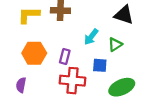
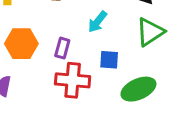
green triangle: (115, 44) -> (150, 32), moved, size x1.5

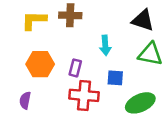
cyan arrow: (97, 22) -> (105, 45), turned -42
green triangle: (150, 32) -> (150, 54), turned 44

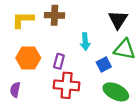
black triangle: (143, 20) -> (118, 20), turned 45
blue square: (115, 78) -> (104, 65), moved, turned -32
green ellipse: (140, 103) -> (116, 92), turned 50

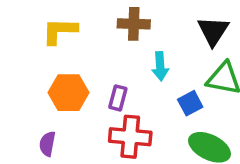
brown cross: (55, 15) -> (134, 24), moved

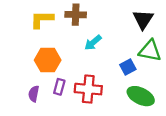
brown cross: (134, 24) -> (76, 15), moved
cyan arrow: (160, 66) -> (93, 43), moved, turned 54
purple rectangle: (118, 98) -> (59, 87), moved

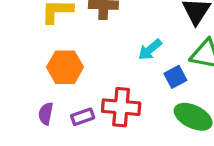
cyan arrow: (93, 43) -> (150, 50), moved
purple rectangle: (59, 87) -> (83, 117), moved, turned 56

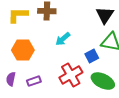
cyan arrow: (150, 50) -> (63, 39), moved
red cross: (121, 107) -> (71, 75), moved, turned -35

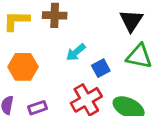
blue square: (92, 56) -> (101, 68), moved

